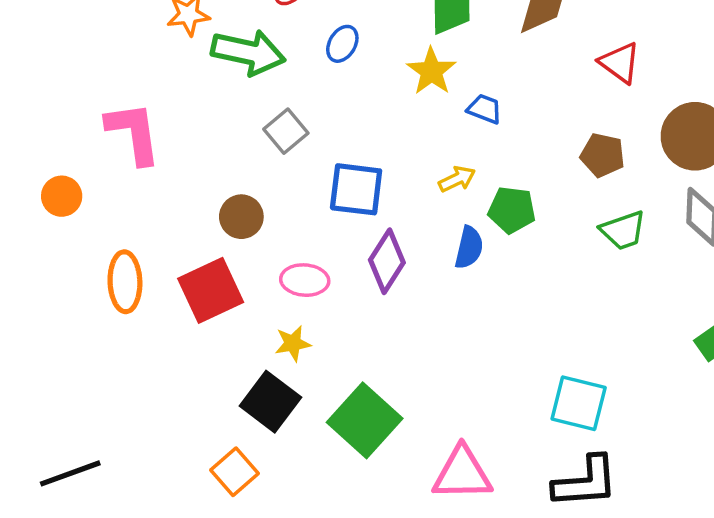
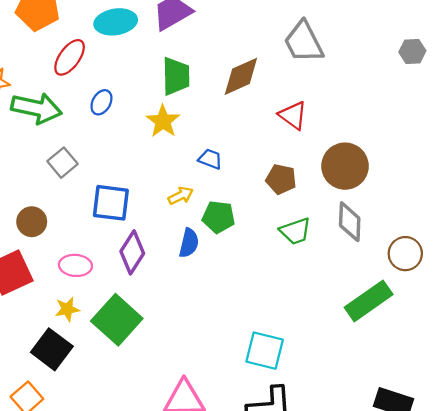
blue trapezoid: (484, 109) -> (210, 159), moved
green square: (365, 420) -> (117, 320), moved

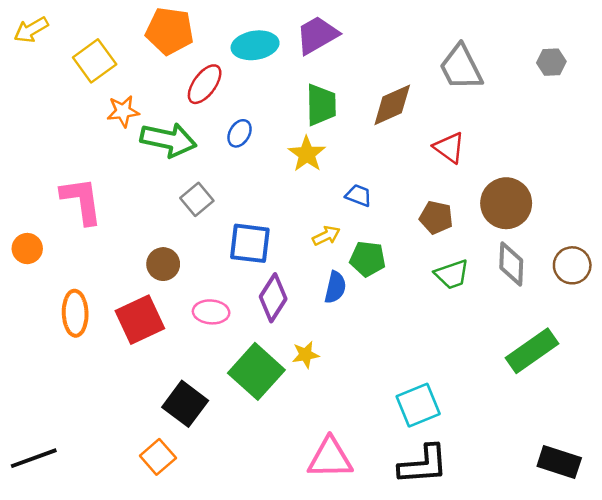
gray hexagon: (412, 51) -> (551, 62), moved
brown circle: (405, 254) -> (572, 265), moved
yellow star: (67, 309) -> (306, 355), moved
cyan square: (265, 351) -> (418, 405), turned -36

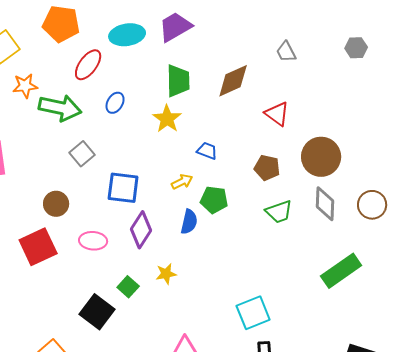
gray trapezoid: (461, 67) -> (286, 52), size x0.6
green square: (256, 371) -> (128, 287), size x0.5
black square: (185, 404) -> (97, 312), moved

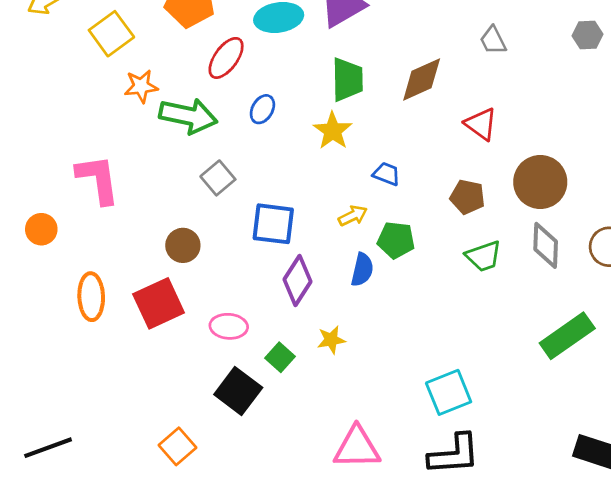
pink ellipse: (93, 241) -> (229, 326), moved

